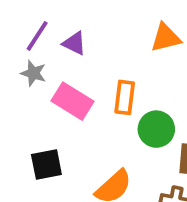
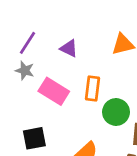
purple triangle: (74, 43) -> (69, 48), moved

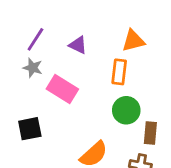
orange rectangle: (93, 88) -> (119, 72), moved
black square: (34, 138) -> (30, 129), moved

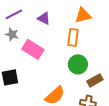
purple line: (35, 39) -> (14, 14), turned 30
brown rectangle: (150, 133) -> (95, 80), turned 56

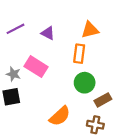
gray star: (12, 34) -> (13, 74), moved

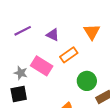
orange triangle: (90, 30) -> (92, 32), turned -48
orange rectangle: (79, 54) -> (69, 55), moved, turned 48

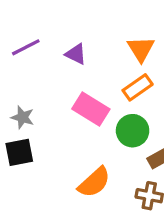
orange rectangle: (69, 55) -> (138, 87), moved
pink rectangle: (42, 66) -> (91, 109), moved

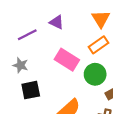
purple line: (26, 47) -> (27, 35), moved
black square: (19, 152) -> (31, 90), moved

